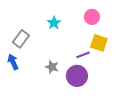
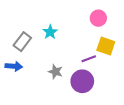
cyan star: (54, 23) -> (50, 32), moved
blue arrow: (13, 62) -> (14, 66), turned 119

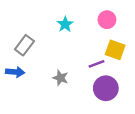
cyan star: (50, 32) -> (65, 24), moved
purple circle: (82, 81) -> (106, 88), moved

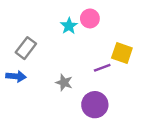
pink circle: (107, 20) -> (90, 18), moved
purple circle: (106, 88) -> (95, 105), moved

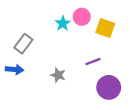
yellow square: (122, 53) -> (105, 28), moved
purple circle: (95, 105) -> (109, 87), moved

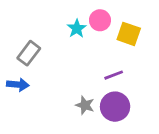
gray star: (58, 75) -> (85, 105), moved
purple circle: (109, 87) -> (115, 107), moved

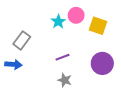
purple line: (114, 75) -> (63, 57), moved
purple circle: (115, 107) -> (102, 63), moved

